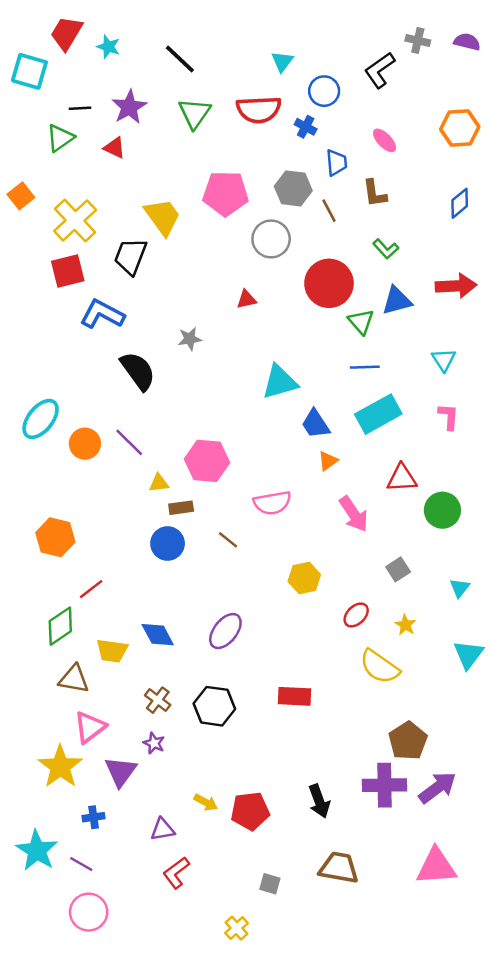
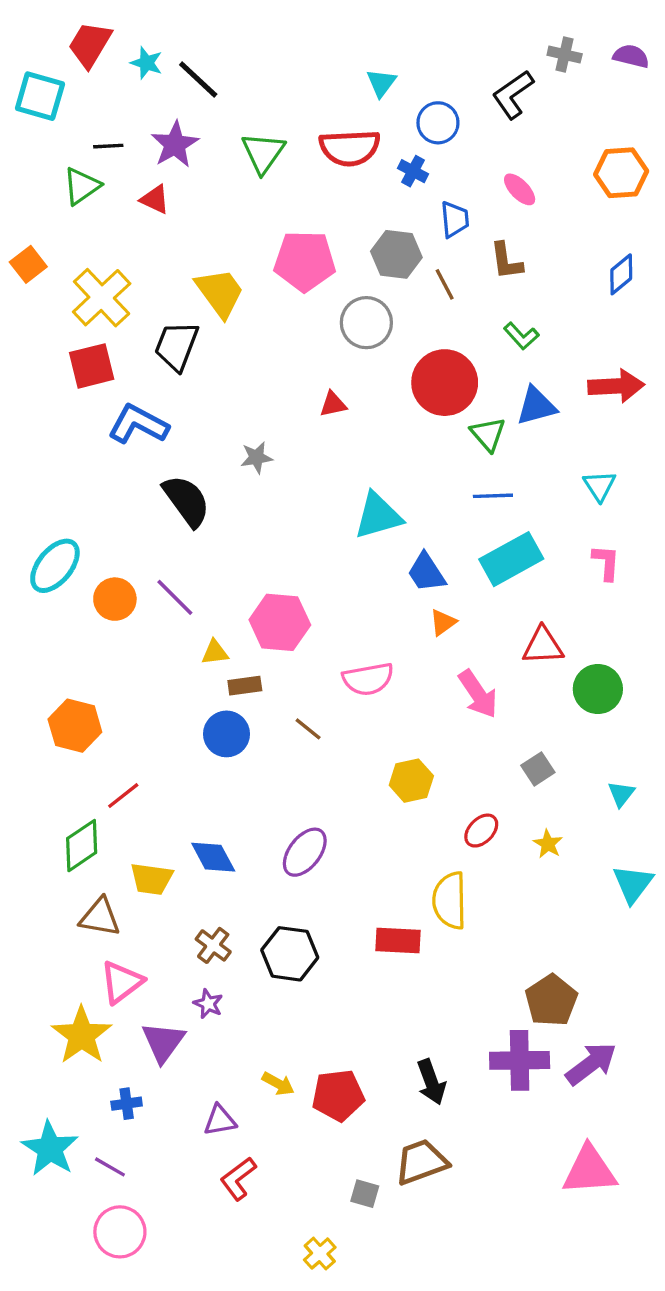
black line: (180, 59) -> (198, 79), moved
yellow semicircle: (380, 667) -> (450, 900), moved, turned 54
brown trapezoid: (339, 868) -> (421, 1162), moved, turned -30

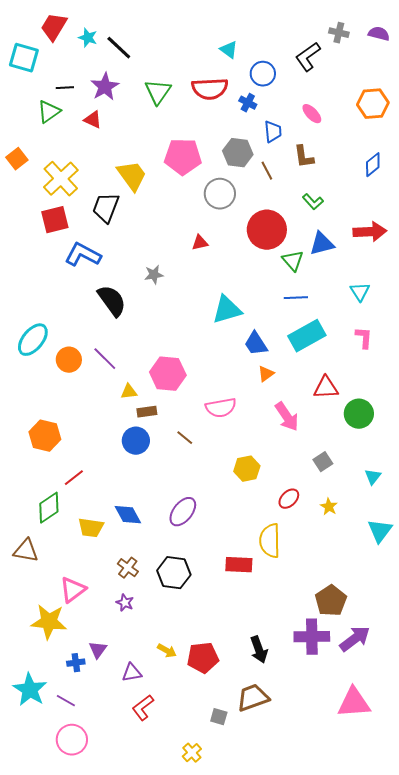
cyan triangle: (381, 83) -> (229, 50), turned -30
brown triangle: (100, 917) -> (26, 551), moved
yellow star: (82, 1035) -> (49, 622), turned -30
purple triangle: (163, 1042) -> (98, 650), moved, size x0.7

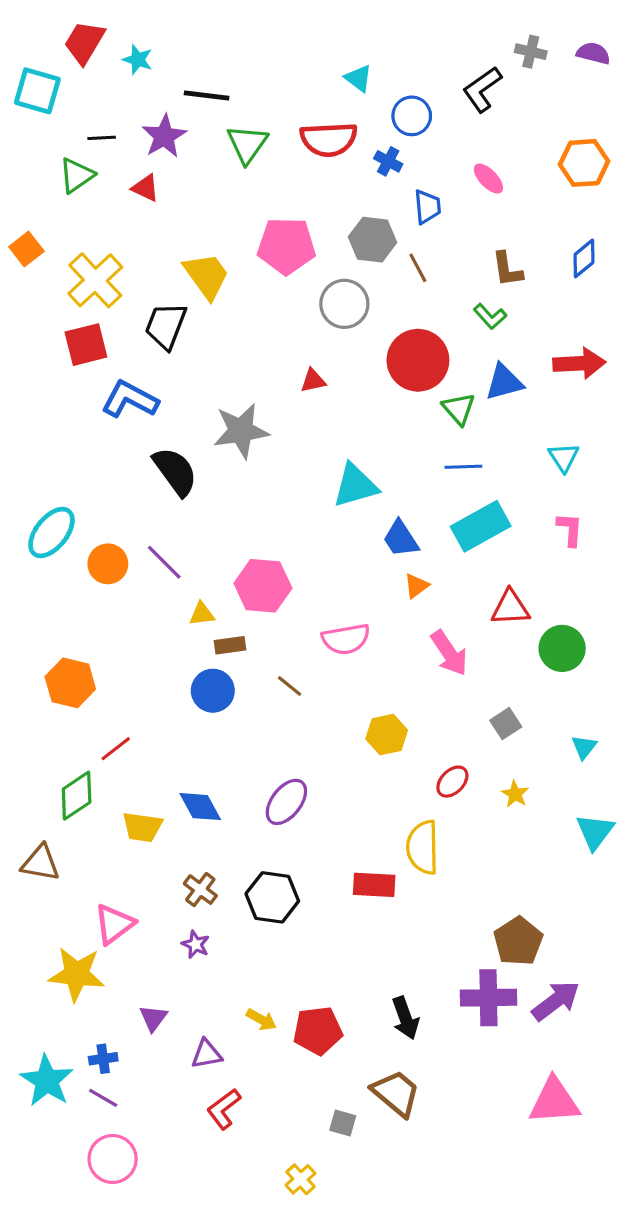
black line: (119, 48) -> (207, 96), moved, turned -36
brown L-shape: (304, 157) -> (507, 269), moved
gray star: (154, 275) -> (241, 431), size x1.8
blue cross: (76, 663) -> (103, 1059), moved
brown trapezoid: (253, 698) -> (396, 1093), turned 60

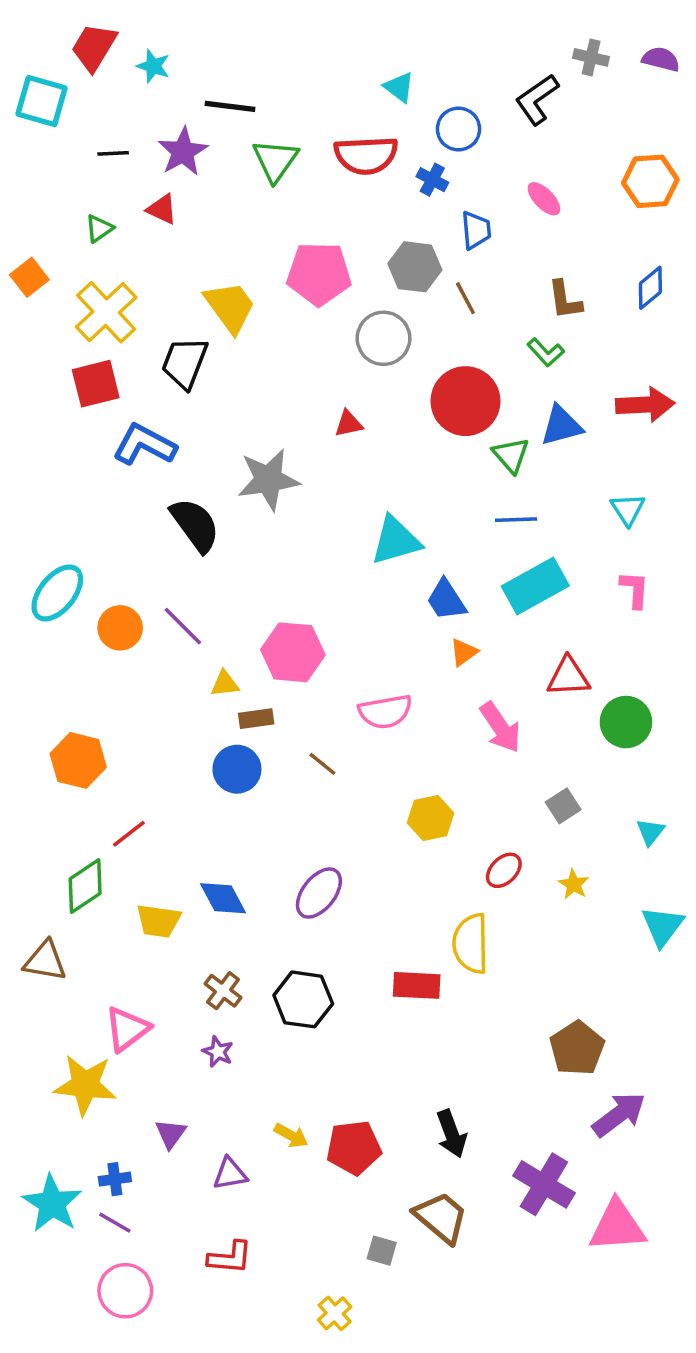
green triangle: (77, 175) -> (99, 228), moved, size x0.7
purple cross: (488, 998) -> (544, 1184), moved, turned 32
red L-shape: (224, 1109) -> (230, 1258), moved, turned -138

